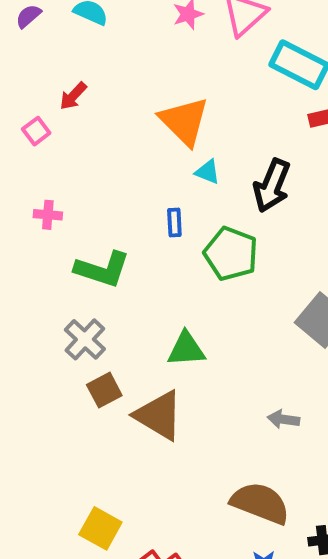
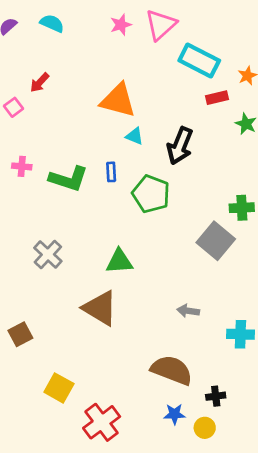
orange triangle: (184, 121) -> (118, 100), turned -30
green L-shape: (102, 269) -> (69, 179), moved
brown square: (104, 390) -> (20, 334), moved

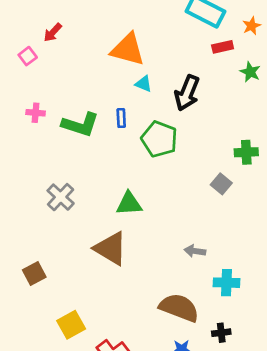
gray square: (216, 241) -> (221, 184), size x0.6
cyan cross: (240, 334) -> (227, 283), moved
yellow square: (59, 388) -> (71, 325), turned 32

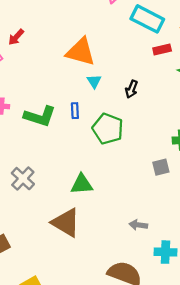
cyan triangle: (144, 84) -> (94, 81), turned 35
black arrow: (187, 93) -> (131, 89), size x0.6
gray square: (221, 184) -> (161, 167), turned 36

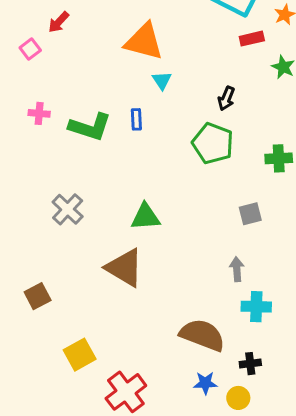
black arrow: (131, 89) -> (226, 98), moved
green pentagon: (108, 129) -> (213, 143), moved
gray square: (161, 167) -> (250, 214), moved
gray arrow: (138, 225) -> (237, 269), moved, turned 78

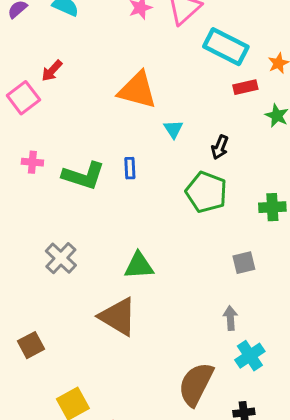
pink square: (30, 49) -> (23, 98), size x1.5
cyan triangle: (162, 80) -> (173, 129), moved
cyan cross: (256, 307) -> (250, 356), turned -36
brown semicircle: (202, 335) -> (196, 384), turned -84

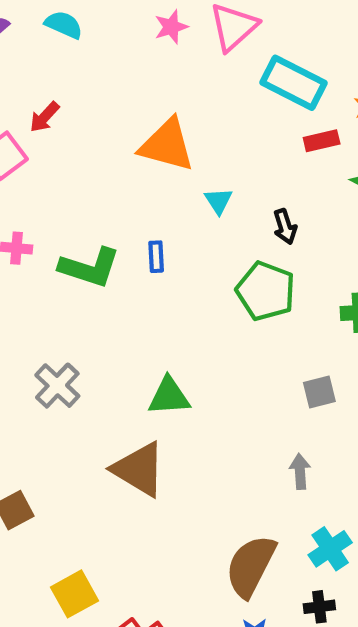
black arrow: (220, 147) -> (285, 227), turned -40
cyan cross: (250, 356) -> (330, 549), moved

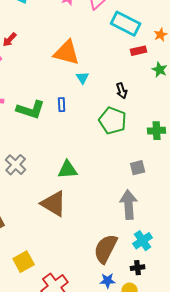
cyan triangle: (218, 201) -> (83, 78), moved
gray arrow: (300, 471) -> (129, 205), size x1.8

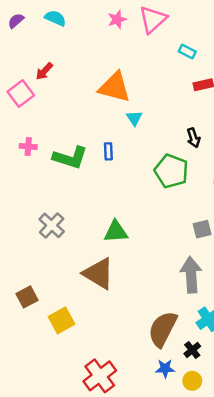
cyan rectangle: (126, 24) -> (187, 52), size x0.5
black arrow: (122, 91) -> (193, 138), moved
yellow square: (24, 262) -> (62, 320), moved
black cross: (138, 268) -> (192, 350), moved, turned -32

